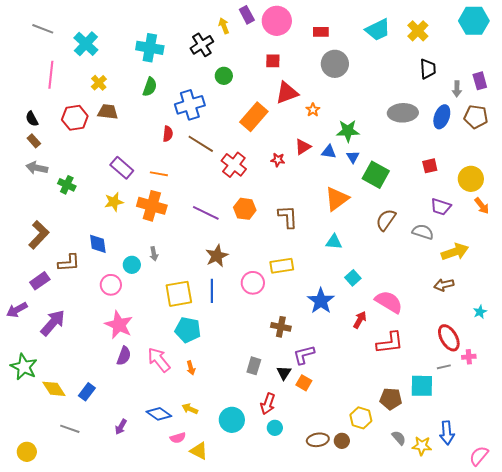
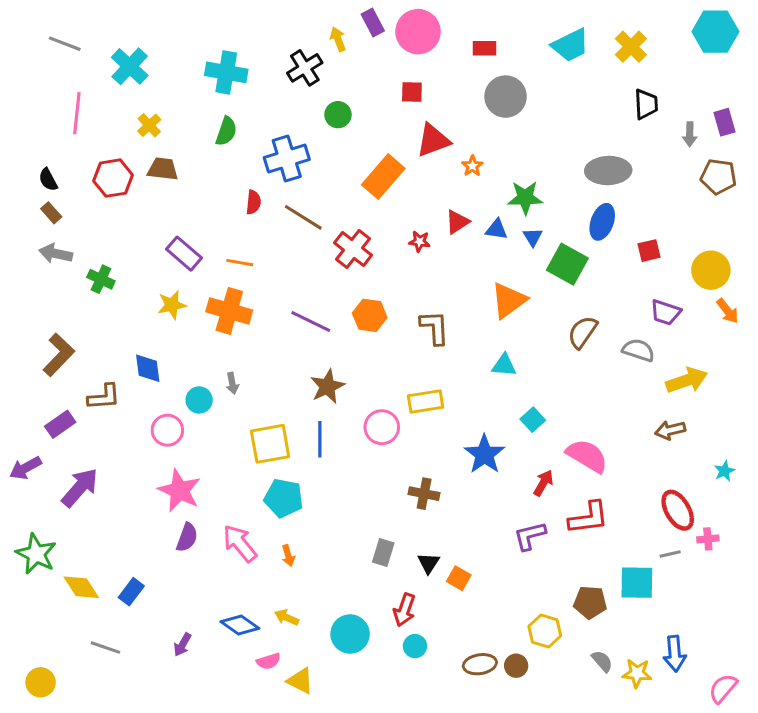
blue ellipse: (442, 117) -> (602, 222), moved
purple L-shape: (304, 355) -> (530, 536), moved

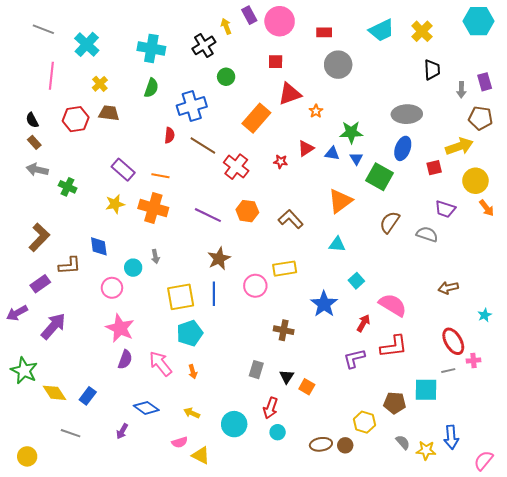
brown L-shape: (435, 328) -> (291, 219), turned -40
yellow arrow: (687, 380) -> (459, 146), moved
cyan pentagon: (284, 498) -> (190, 333), turned -30
blue diamond: (240, 625) -> (146, 408), moved

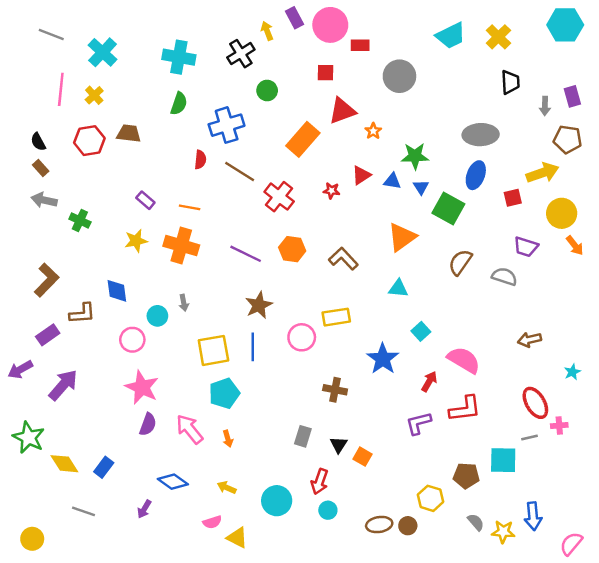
red rectangle: (324, 32) -> (360, 45), moved
yellow cross: (100, 84) -> (94, 95), moved
purple rectangle: (123, 170) -> (145, 200), size x0.7

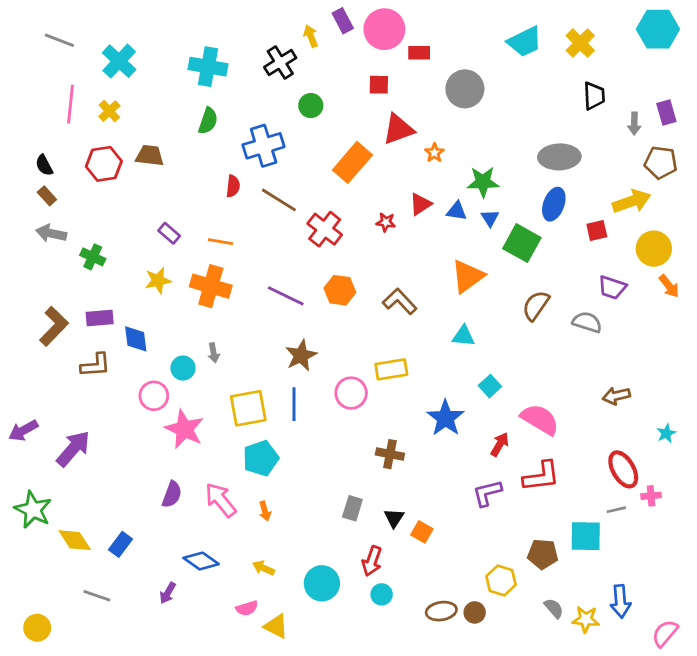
purple rectangle: (48, 335) -> (100, 318), moved, turned 30
pink star: (142, 387) -> (184, 429), moved

